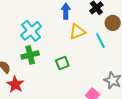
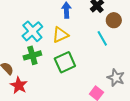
yellow triangle: (77, 32) -> (60, 35), moved
green square: (62, 63) -> (65, 62), size x1.5

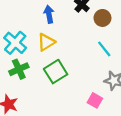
cyan line: (102, 38) -> (104, 49), moved

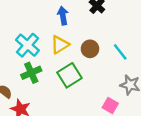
brown circle: (102, 18) -> (90, 49), moved

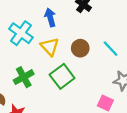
cyan cross: (27, 45) -> (21, 33), moved
yellow triangle: (60, 45) -> (50, 47), turned -36

